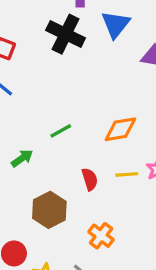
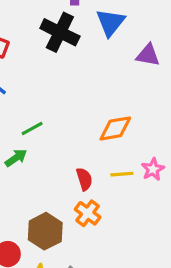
green line: (61, 131) -> (32, 128), moved
brown hexagon: (49, 210) -> (45, 231), moved
orange cross: (101, 236) -> (88, 213), moved

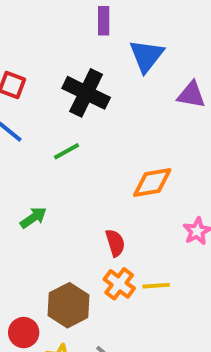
black cross: (60, 32) -> (86, 93), moved
green line: (32, 128) -> (67, 151), moved
yellow line: (122, 174) -> (156, 286), moved

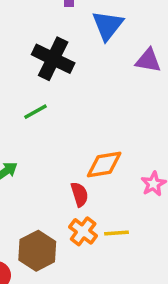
orange diamond: (152, 182) -> (104, 164), moved

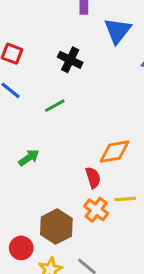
black cross: (53, 59) -> (70, 60), size x0.7
yellow line: (116, 233) -> (125, 199), moved

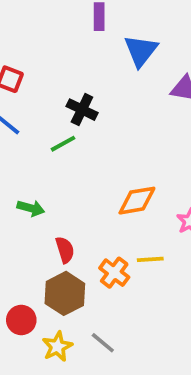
black cross: (70, 60) -> (82, 110), moved
green arrow: (29, 158) -> (31, 208), turned 50
red semicircle: (93, 178) -> (65, 250), moved

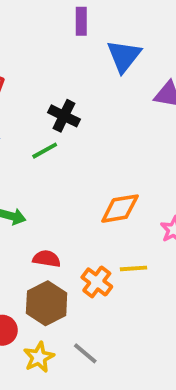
red semicircle: (65, 250) -> (47, 259), turned -64

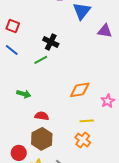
orange cross: (97, 282) -> (83, 140), moved

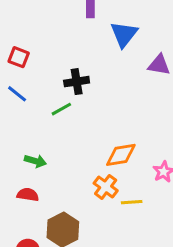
black cross: (51, 42) -> (77, 82), turned -35
red semicircle: (42, 116) -> (28, 195), moved
orange cross: (83, 140) -> (106, 187), moved

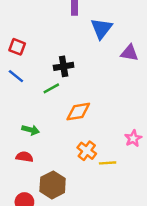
orange diamond: (121, 155) -> (78, 112), moved

